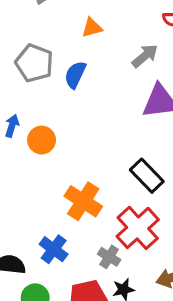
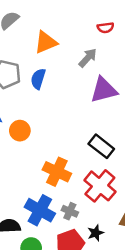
orange triangle: (92, 28) -> (46, 42), size x1.5
blue cross: (54, 249) -> (40, 210), size x1.4
gray cross: (109, 257) -> (70, 211), moved

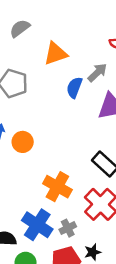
blue semicircle: (38, 79) -> (74, 87), moved
gray cross: (70, 211) -> (68, 228), turned 35

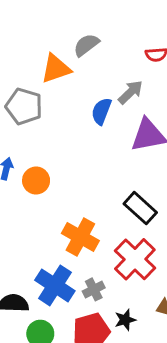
gray semicircle: (20, 28) -> (86, 45), moved
orange triangle: (56, 54) -> (56, 69), moved

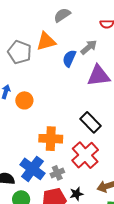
orange triangle: (56, 69) -> (46, 41), moved
orange cross: (80, 237) -> (51, 139), turned -30

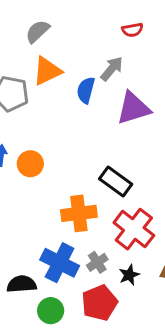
gray semicircle: (62, 15) -> (38, 31), moved
black rectangle: (91, 122) -> (116, 182), moved
black star: (76, 194) -> (129, 275), moved

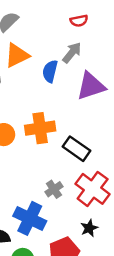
red semicircle: (132, 30) -> (79, 21), moved
orange cross: (79, 213) -> (40, 128), moved
gray cross: (97, 262) -> (54, 189), moved

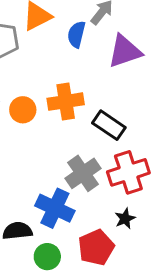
gray cross: (54, 189) -> (83, 173), size x1.6
red cross: (93, 189) -> (128, 172), turned 36

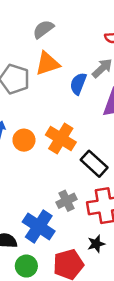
orange cross: (66, 102) -> (61, 138), turned 32
gray cross: (83, 173) -> (66, 201), size x0.7

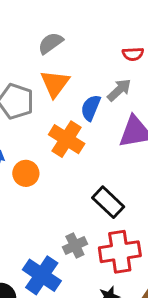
orange triangle: (47, 64) -> (55, 84), turned -36
orange cross: (61, 138) -> (67, 139), moved

